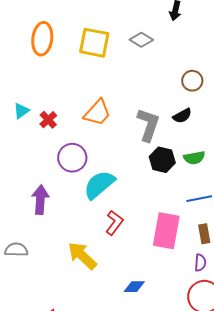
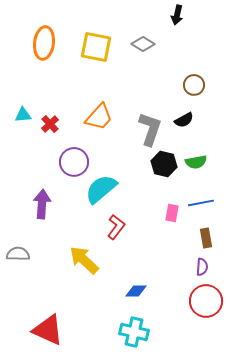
cyan triangle: (21, 111) -> (23, 115), turned 30
pink rectangle: (166, 231) -> (172, 213), moved, size x0.5

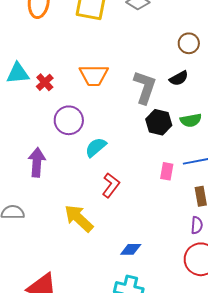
cyan triangle: (23, 115) -> (18, 73), size x1.4
orange trapezoid: (99, 117) -> (94, 75), turned 48
cyan semicircle: (101, 189) -> (96, 147), size x0.7

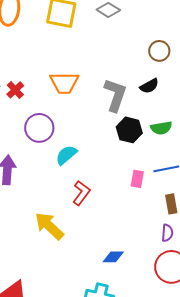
blue diamond: (131, 249) -> (113, 257), moved

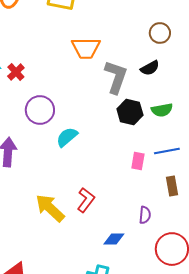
orange trapezoid: (64, 83) -> (86, 48), moved
red L-shape: (81, 193) -> (86, 200), moved
purple semicircle: (167, 233) -> (145, 215), moved

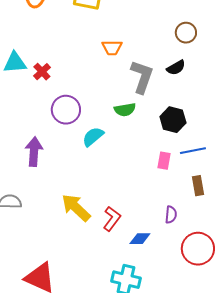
orange trapezoid: (86, 48) -> (112, 48), size x0.7
green semicircle: (162, 110) -> (125, 110), moved
black hexagon: (130, 112) -> (173, 120), moved
red L-shape: (86, 200) -> (112, 219), moved

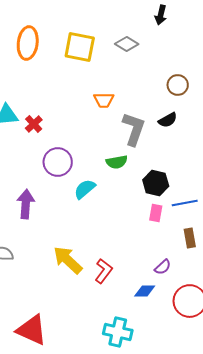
black hexagon: (173, 120) -> (156, 183), moved
purple semicircle: (171, 215) -> (163, 267), turned 42
blue diamond: (140, 239) -> (145, 291), moved

